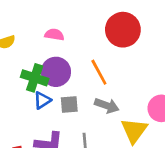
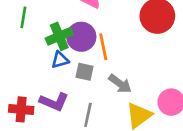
orange line: (99, 72) -> (103, 47), moved
green cross: (35, 78) -> (59, 36), turned 32

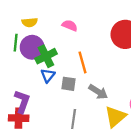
purple circle: (81, 37) -> (32, 47), moved
blue triangle: (60, 60) -> (48, 75), turned -32
purple L-shape: (54, 102) -> (22, 102), moved, turned -90

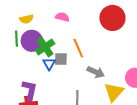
gray square: (69, 84) -> (61, 59), moved

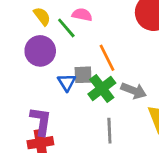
yellow semicircle: (26, 19) -> (42, 16), moved, turned -112
green line: (17, 39) -> (66, 28), moved, turned -35
green cross: (45, 47) -> (102, 88), moved

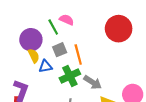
yellow semicircle: (42, 16) -> (34, 56), moved
gray square: (83, 75) -> (60, 50), moved, turned -32
blue triangle: (67, 82) -> (45, 66), turned 40

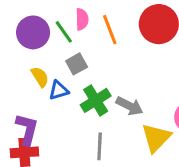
pink semicircle: (67, 20) -> (82, 19), turned 72
purple circle: (31, 40) -> (33, 32), moved
orange line: (78, 55) -> (110, 30), moved

